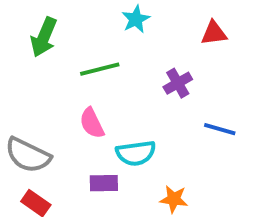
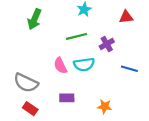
green line: (100, 69) -> (77, 36), moved
cyan semicircle: (136, 153) -> (84, 64), moved

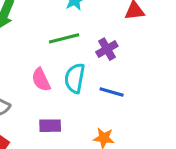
cyan semicircle: (84, 64) -> (75, 78), turned 108
blue line: (129, 69) -> (112, 92), moved

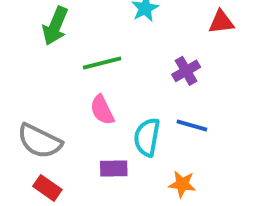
green line: (64, 38) -> (102, 63), moved
cyan semicircle: (75, 78) -> (147, 137), moved

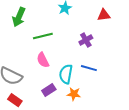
purple rectangle: (114, 168) -> (49, 90), turned -32
orange star: (182, 184) -> (74, 94), moved

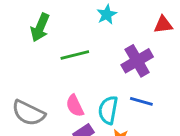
purple cross: (86, 40) -> (137, 61), size x1.5
pink semicircle: (43, 60) -> (75, 106), moved

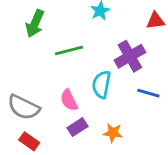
blue line: (141, 101) -> (148, 93), moved
cyan semicircle: (108, 110) -> (102, 85), moved

